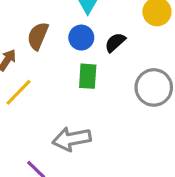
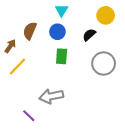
black semicircle: (115, 42) -> (89, 35), moved

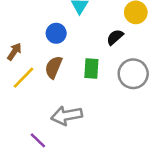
brown semicircle: (30, 31) -> (54, 67), moved
blue circle: (57, 32) -> (56, 33), moved
green rectangle: (62, 56) -> (91, 69), moved

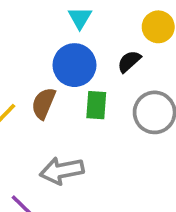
blue circle: (56, 33) -> (74, 65), moved, size x1.5

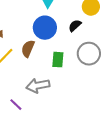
green rectangle: (96, 105) -> (58, 60), moved

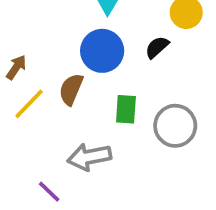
gray circle: (89, 54) -> (175, 126), moved

